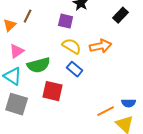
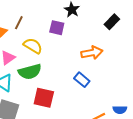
yellow semicircle: (72, 46) -> (33, 46), moved
blue rectangle: (75, 69) -> (82, 80), moved

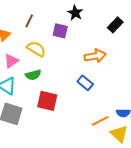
brown line: (19, 23) -> (29, 21), moved
green semicircle: (30, 72) -> (33, 75), size x0.7

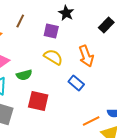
yellow semicircle: (36, 49) -> (53, 57), moved
orange arrow: (95, 56) -> (86, 56), turned 80

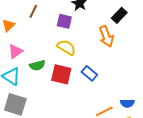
orange arrow: (86, 56) -> (106, 36), moved
red square: (38, 101) -> (61, 74), moved

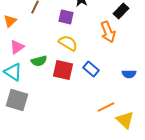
blue semicircle: (127, 103) -> (129, 74), moved

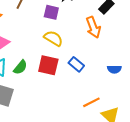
green semicircle: (39, 61) -> (20, 67), moved, turned -35

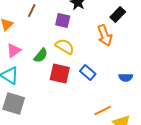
green semicircle: (20, 67) -> (41, 55), moved

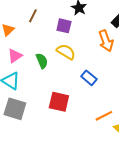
green semicircle: (41, 55) -> (42, 61), turned -63
red square: (60, 73) -> (59, 102), moved

